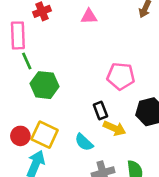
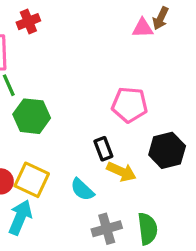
pink triangle: (89, 16) -> (143, 28), moved

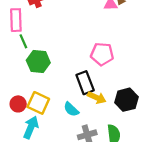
black rectangle: (103, 149) -> (85, 83), size x1.5
black hexagon: (167, 150) -> (126, 100), moved

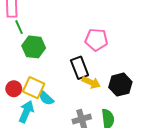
cyan semicircle: (71, 109) -> (46, 98), moved

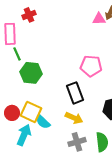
yellow arrow: (91, 82) -> (74, 118), moved

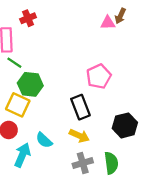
green line: (17, 54) -> (14, 63), turned -32
pink pentagon: (91, 66) -> (99, 76), turned -30
yellow square: (31, 112) -> (18, 105), moved

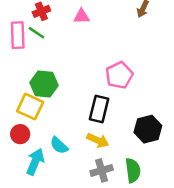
pink triangle: (108, 23) -> (82, 16), moved
green line: (14, 63) -> (36, 33), moved
black rectangle: (80, 107) -> (99, 109), turned 35

